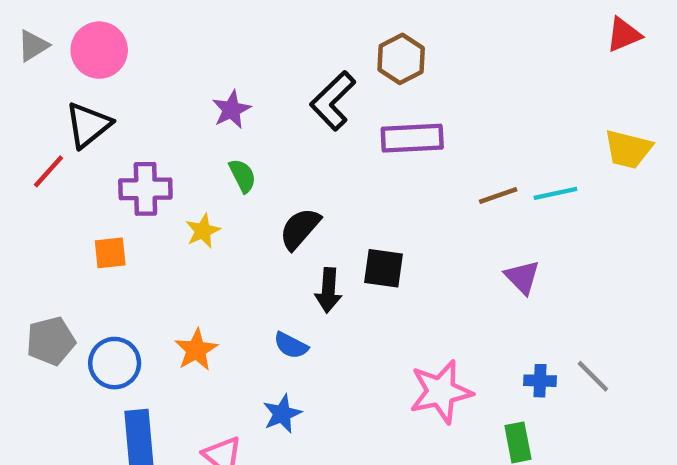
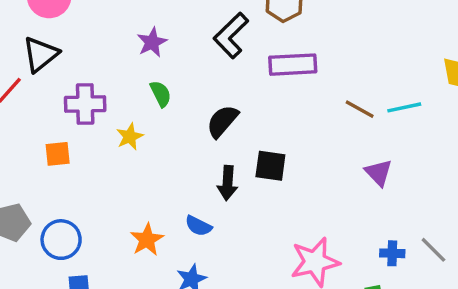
brown line: (498, 196) -> (360, 109), turned 48
black semicircle: (300, 229) -> (222, 121), moved
orange star: (196, 350) -> (147, 240), moved

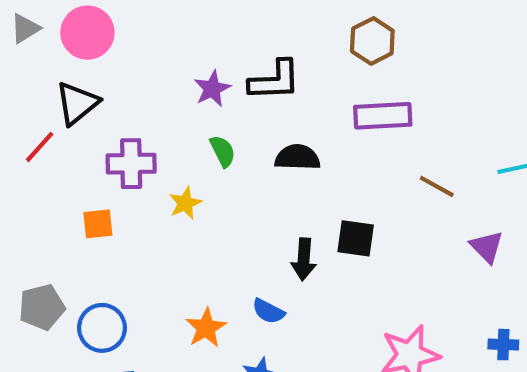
black L-shape: (231, 35) -> (275, 80), moved, turned -138
brown line: (360, 109) -> (437, 186), moved
black semicircle: (222, 121) -> (297, 157), moved, turned 51

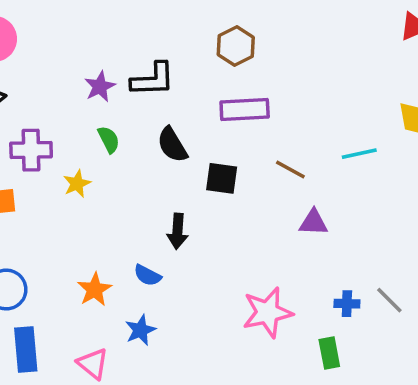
black semicircle: (297, 157) -> (172, 145), turned -123
black square: (356, 238) -> (222, 178), moved
purple triangle: (487, 247) -> (313, 222), moved, turned -44

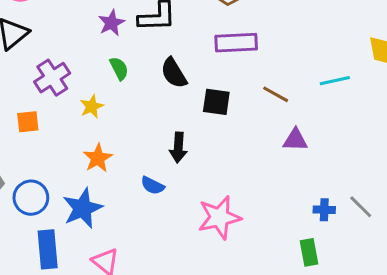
purple cross: (31, 150) -> (52, 78), turned -32
orange star: (95, 290) -> (98, 158), moved
pink star: (268, 312) -> (219, 217), moved
blue star: (140, 330) -> (83, 208), moved, size x1.5

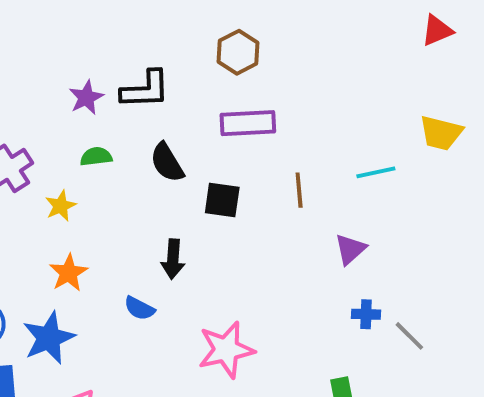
green semicircle: (119, 68) -> (96, 157), turned -70
brown line: (276, 94) -> (299, 190), turned 56
purple triangle: (295, 140) -> (350, 249), moved, turned -44
blue cross: (324, 210) -> (366, 314), moved

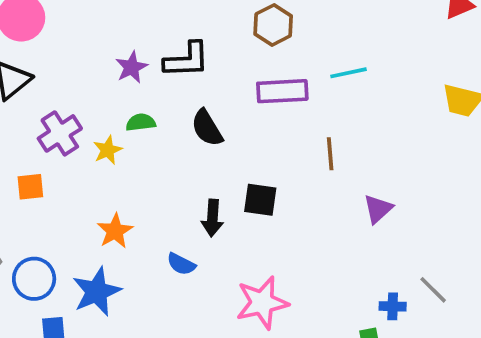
cyan line: (376, 172) -> (349, 73), moved
black square: (222, 200) -> (260, 200), moved
yellow star: (61, 206) -> (108, 150), moved
blue cross: (366, 314) -> (393, 306), moved

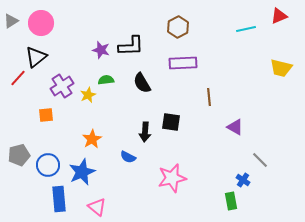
purple star: (132, 67) -> (101, 50), turned -30
cyan line: (349, 73) -> (246, 29), moved
purple triangle: (378, 209) -> (235, 127), turned -48
gray line: (433, 290) -> (260, 160), moved
blue cross: (393, 306) -> (243, 180), turned 32

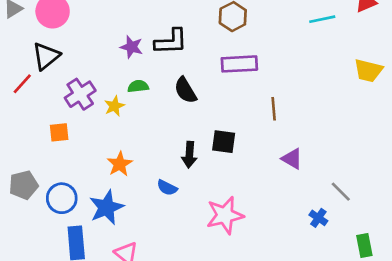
purple triangle: (235, 127) -> (292, 159), moved
green rectangle: (231, 201) -> (364, 246), moved

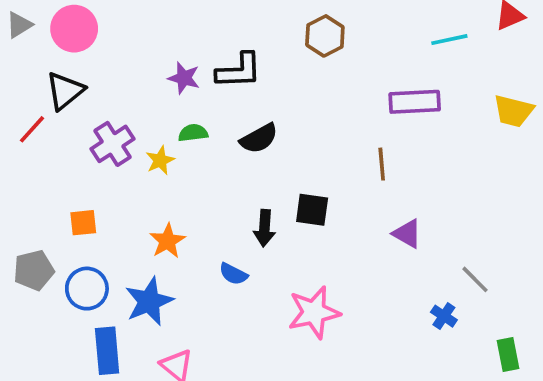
purple rectangle: (239, 64) -> (415, 102), moved
black semicircle: (185, 90) -> (259, 138), turned -88
orange square: (59, 132) -> (83, 223), moved

